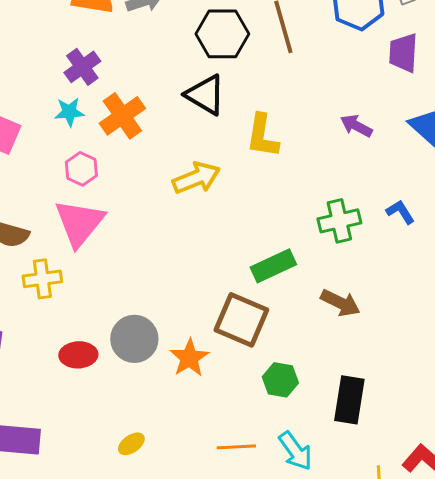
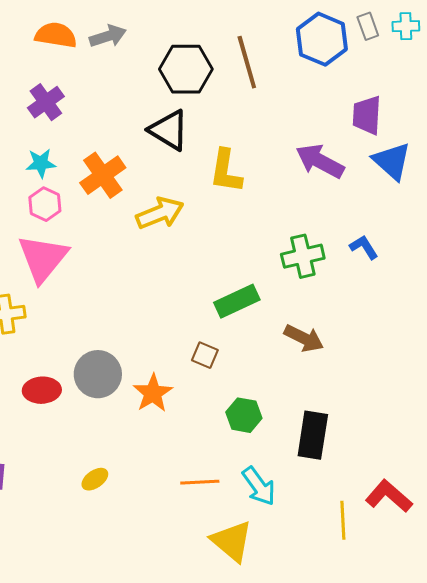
purple trapezoid: (403, 53) -> (367, 115), moved
cyan star: (69, 112) -> (41, 163), moved
orange cross: (122, 116) -> (103, 175), moved
purple arrow: (356, 126) -> (320, 161), size x1.5
brown square: (241, 320) -> (205, 355), size x0.5

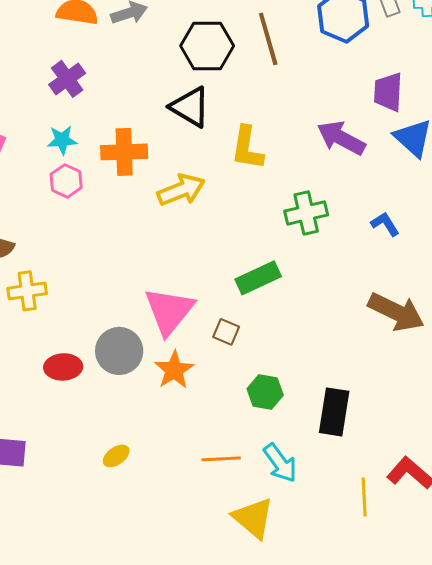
orange cross: (103, 175) -> (124, 152), turned 33
green cross: (303, 256) -> (306, 213), moved
pink triangle: (43, 258) -> (169, 311), moved
brown arrow: (304, 338) -> (396, 312), moved, size x1.4

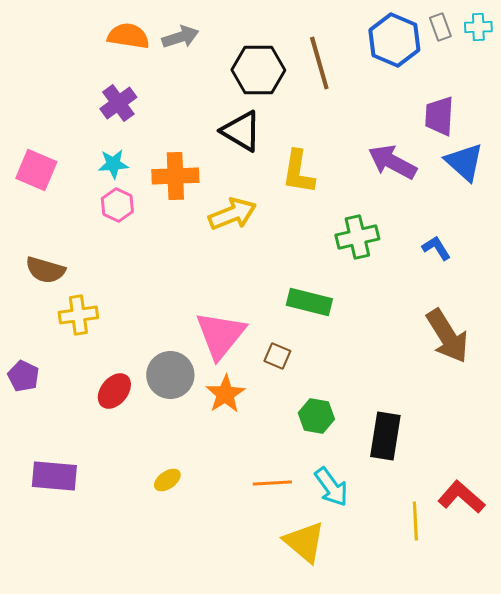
green rectangle: (258, 278) -> (309, 302), turned 39
brown arrow: (396, 312) -> (447, 336), turned 32
red ellipse: (63, 367) -> (114, 391), turned -48

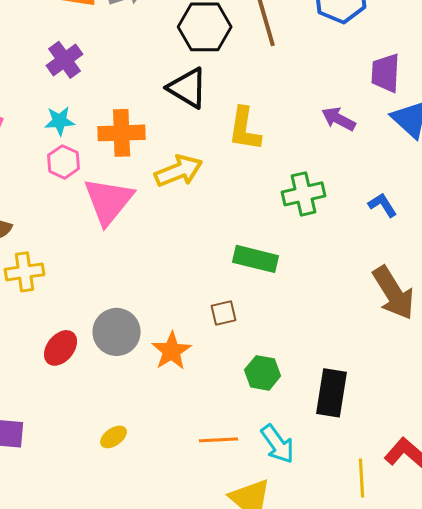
purple arrow: (392, 162) -> (339, 119), size x0.7
pink triangle: (220, 335) -> (109, 201), moved
brown square: (277, 356) -> (224, 313), turned -36

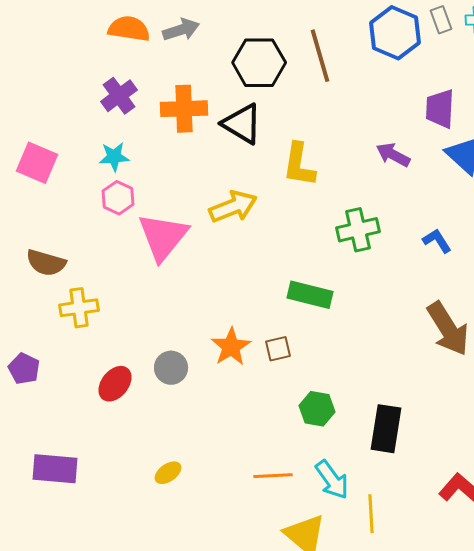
orange cross: (122, 133) -> (184, 109), moved
gray circle: (117, 332) -> (171, 368), size x0.7
orange star: (172, 351) -> (231, 347), moved
yellow line: (362, 478) -> (371, 514), moved

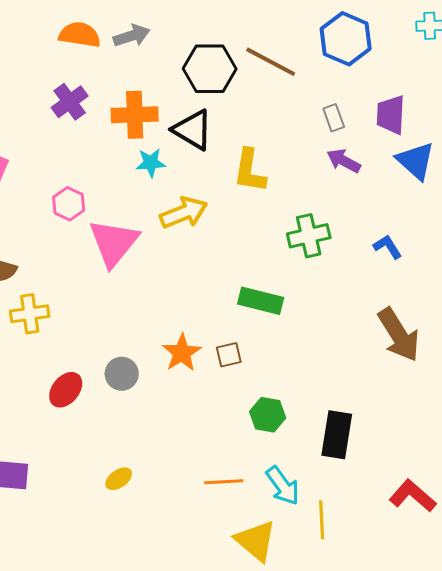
gray rectangle: (441, 20) -> (334, 118), moved
brown line: (320, 56) -> (271, 62), turned -46
cyan star: (114, 157) -> (151, 163), moved

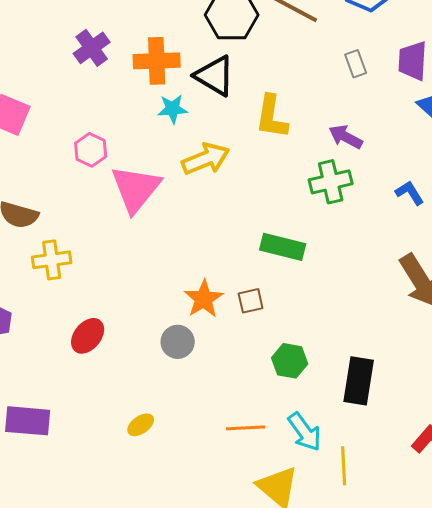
purple arrow: (344, 161) -> (346, 137), moved
gray circle: (122, 374) -> (178, 342), moved

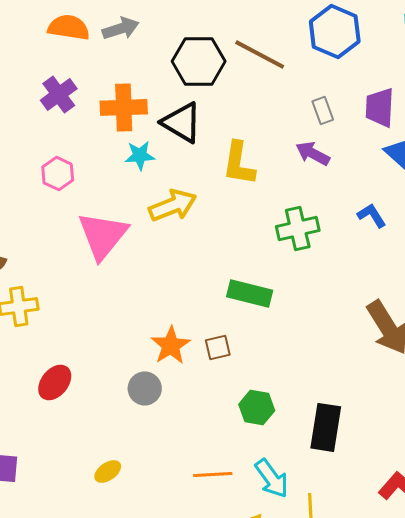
purple arrow: (346, 137) -> (313, 153), moved
pink hexagon: (91, 150) -> (58, 173), moved
blue L-shape: (410, 193) -> (372, 215), moved

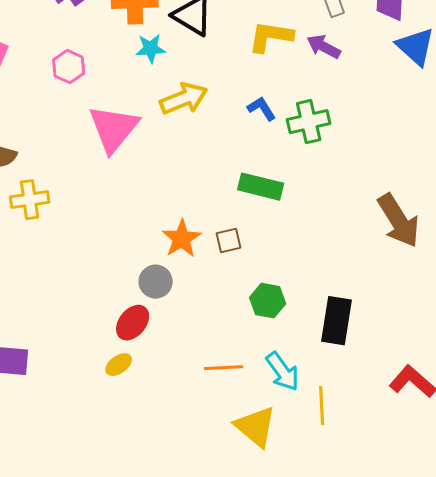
yellow L-shape: (239, 163) -> (271, 37), moved, turned 90
blue L-shape: (372, 215) -> (262, 109), moved
red ellipse: (55, 382) -> (133, 323), moved

